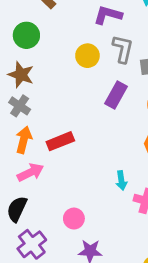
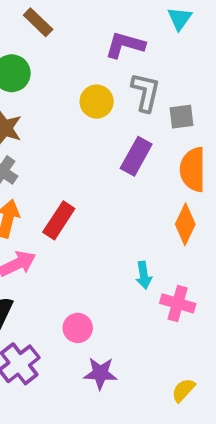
red rectangle: (60, 141) -> (59, 220), turned -35

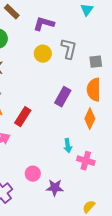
purple L-shape: (125, 45) -> (44, 24), moved
gray square: (181, 117) -> (96, 62), moved
purple rectangle: (136, 156) -> (63, 97), moved
purple star: (100, 373) -> (55, 188), moved

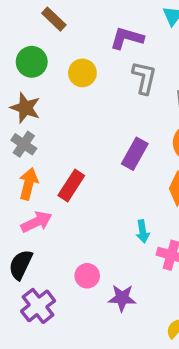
purple L-shape: (44, 24) -> (127, 38), moved
yellow circle: (43, 54) -> (82, 73), moved

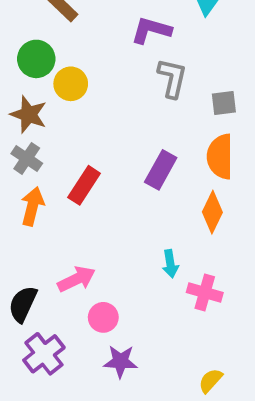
yellow circle: (82, 73) -> (71, 84), moved
red rectangle: (71, 185) -> (84, 185), moved
pink arrow: (36, 222) -> (76, 279), moved
purple star: (122, 298) -> (120, 361), moved

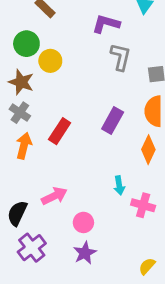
pink circle: (103, 317) -> (83, 222), moved
purple star: (120, 361) -> (85, 253), turned -30

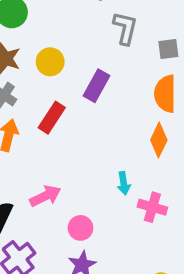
yellow circle: (50, 61) -> (50, 62), moved
purple rectangle: (113, 120) -> (96, 86), moved

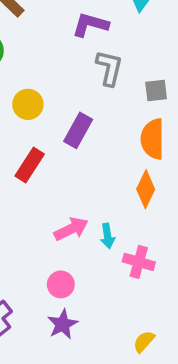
pink arrow: (45, 196) -> (71, 229), moved

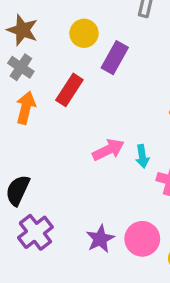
yellow circle: (28, 104) -> (84, 33), moved
pink circle: (61, 284) -> (142, 239), moved, size x1.4

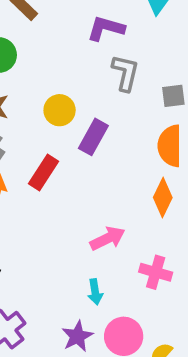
pink arrow: (108, 150) -> (108, 238), moved
cyan arrow: (142, 156) -> (95, 292), moved

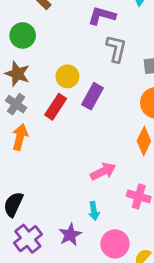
red rectangle: (43, 173) -> (56, 107), moved
purple star: (77, 336) -> (70, 235), moved

